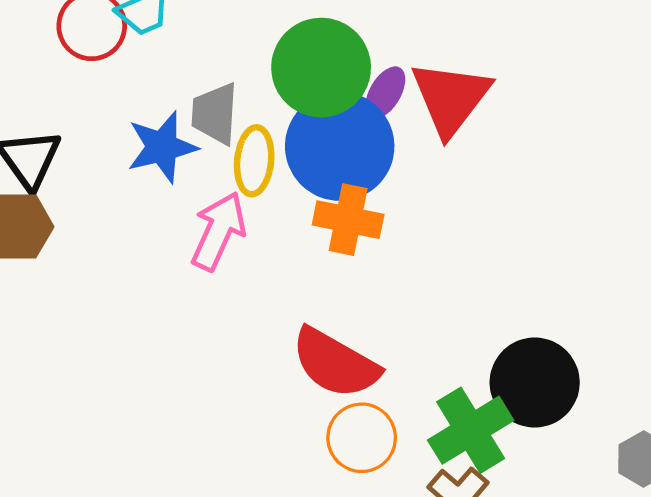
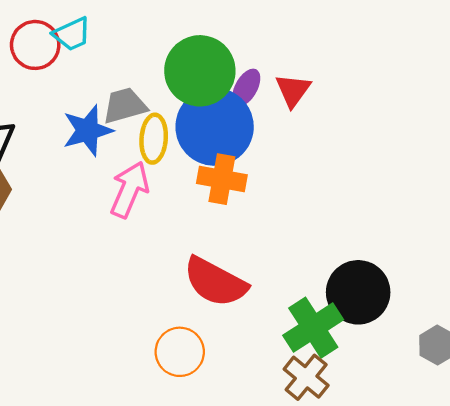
red triangle: (451, 98) -> (293, 90), size x0.6
gray trapezoid: (215, 114) -> (125, 106), turned 72
orange circle: (362, 438) -> (180, 352), moved

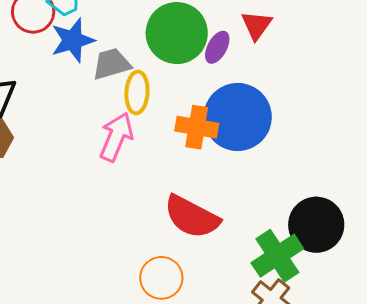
red triangle: (293, 90) -> (256, 25), moved
blue circle: (215, 127) -> (238, 117), moved
blue star: (88, 130) -> (73, 40), moved

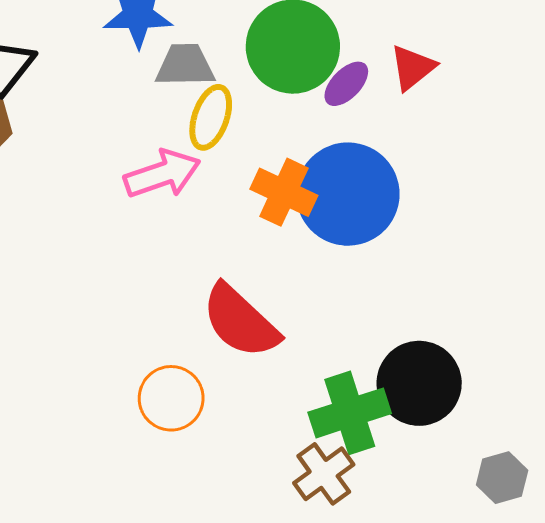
pink arrow: (116, 137) -> (162, 174), turned 33

